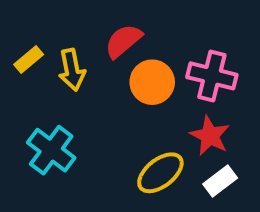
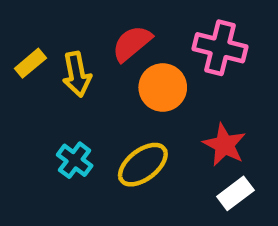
pink cross: (212, 76) -> (220, 48), moved
cyan cross: (51, 150) -> (75, 160), moved, size x0.7
yellow ellipse: (160, 173) -> (143, 165), moved

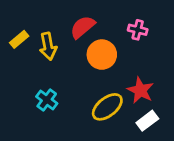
pink cross: (220, 48) -> (138, 30), size x0.6
yellow ellipse: (143, 165) -> (107, 107), moved

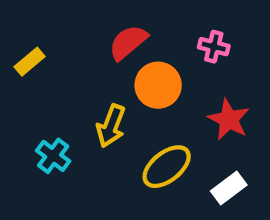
yellow arrow: (48, 46) -> (111, 126), moved, turned 32
red star: (140, 90) -> (229, 119), moved
cyan cross: (47, 100) -> (53, 156), moved

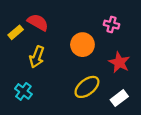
red semicircle: (128, 42) -> (38, 22), moved, turned 70
yellow arrow: (111, 126) -> (37, 57), moved
cyan cross: (53, 156) -> (23, 91), moved

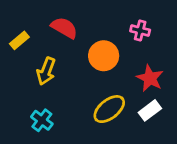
red semicircle: (38, 22) -> (64, 28), moved
cyan cross: (23, 91) -> (42, 120), moved
white rectangle: (119, 98) -> (150, 110), moved

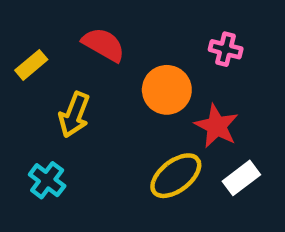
red star: (150, 78) -> (217, 126), moved
cyan cross: (42, 120) -> (47, 180), moved

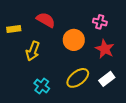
yellow rectangle: (31, 65) -> (14, 29), turned 32
red star: (217, 126) -> (105, 49), moved
cyan cross: (47, 180) -> (42, 86), moved

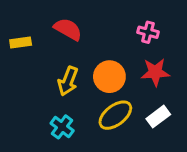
orange circle: (74, 40) -> (109, 77), moved
red star: (105, 49) -> (155, 72), turned -30
yellow arrow: (33, 51) -> (68, 81), moved

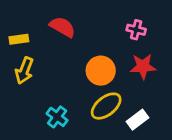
yellow arrow: (68, 81) -> (24, 71), moved
white rectangle: (158, 117) -> (137, 120), moved

